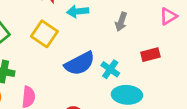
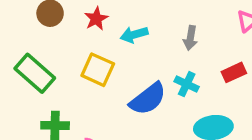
cyan cross: (110, 69) -> (187, 84), moved

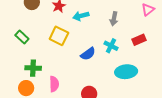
green rectangle: (35, 73) -> (22, 37), size x0.6
blue semicircle: (148, 99) -> (88, 54), size x0.7

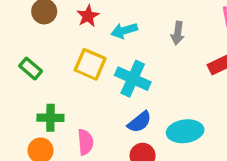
cyan cross: (111, 46) -> (133, 79), moved, size x1.5
blue semicircle: (88, 54) -> (139, 122), moved
cyan ellipse: (126, 72) -> (185, 131), moved

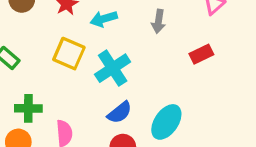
cyan cross: (133, 79) -> (113, 68), turned 32
cyan ellipse: (185, 131) -> (166, 122), turned -48

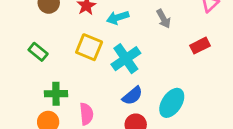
gray arrow: (158, 21) -> (164, 19), turned -36

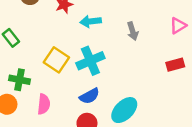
red rectangle: (200, 46) -> (175, 65), moved
yellow square: (89, 47) -> (56, 60), moved

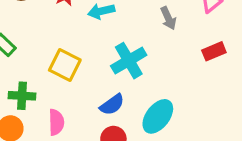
gray arrow: (133, 31) -> (168, 18), moved
cyan cross: (90, 61) -> (129, 61), moved

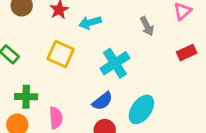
yellow square: (65, 65) -> (61, 54), moved

